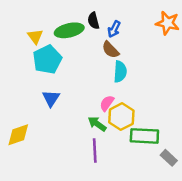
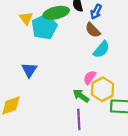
cyan pentagon: (47, 59) -> (44, 27), moved
cyan semicircle: (120, 72) -> (101, 49), turned 36
blue triangle: (51, 98) -> (29, 70), moved

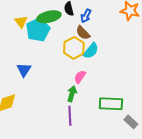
yellow hexagon: (102, 89) -> (74, 48), moved
green arrow: (81, 96) -> (72, 94), turned 70

